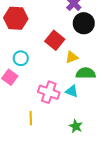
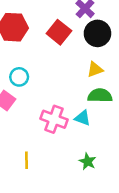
red square: (55, 40) -> (59, 32), moved
yellow triangle: (72, 57) -> (95, 69), moved
yellow line: (31, 118) -> (27, 160), moved

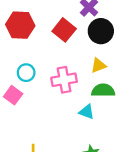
pink cross: (54, 119) -> (64, 80), moved, turned -30

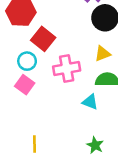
red square: (64, 30) -> (43, 39), moved
pink square: (13, 95) -> (25, 85), moved

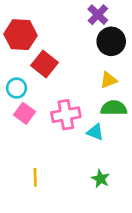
cyan circle: (27, 61) -> (17, 88), moved
pink cross: (67, 69) -> (66, 115), moved

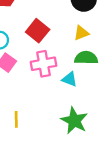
red square: (45, 64) -> (38, 31), moved
green star: (101, 179) -> (74, 121), size x1.6

